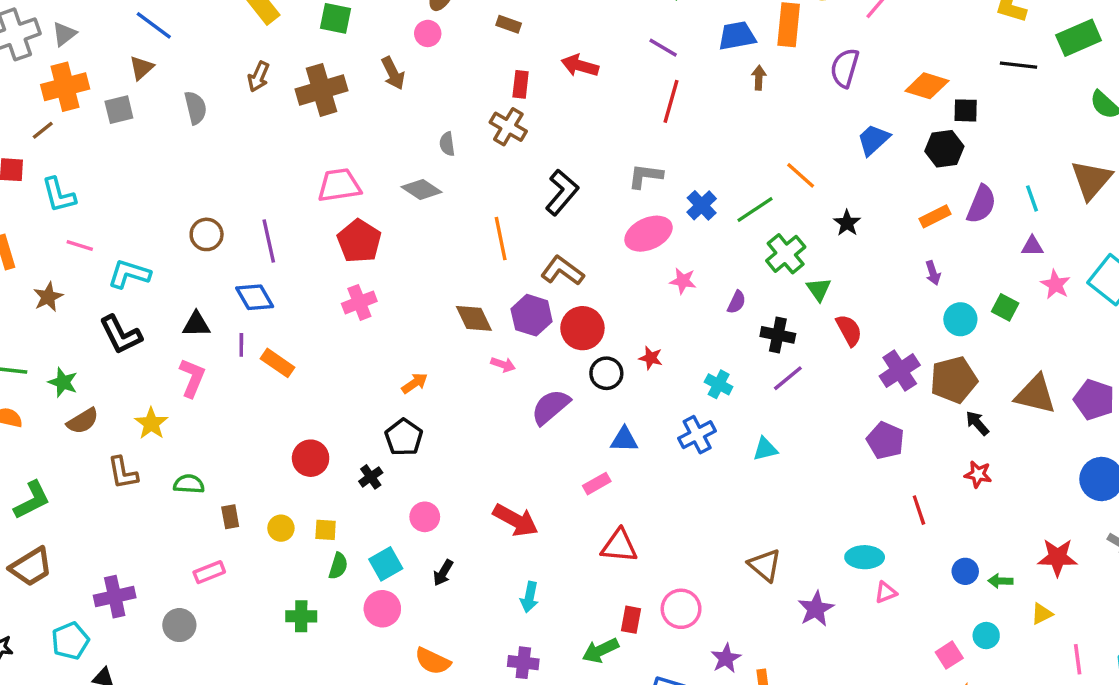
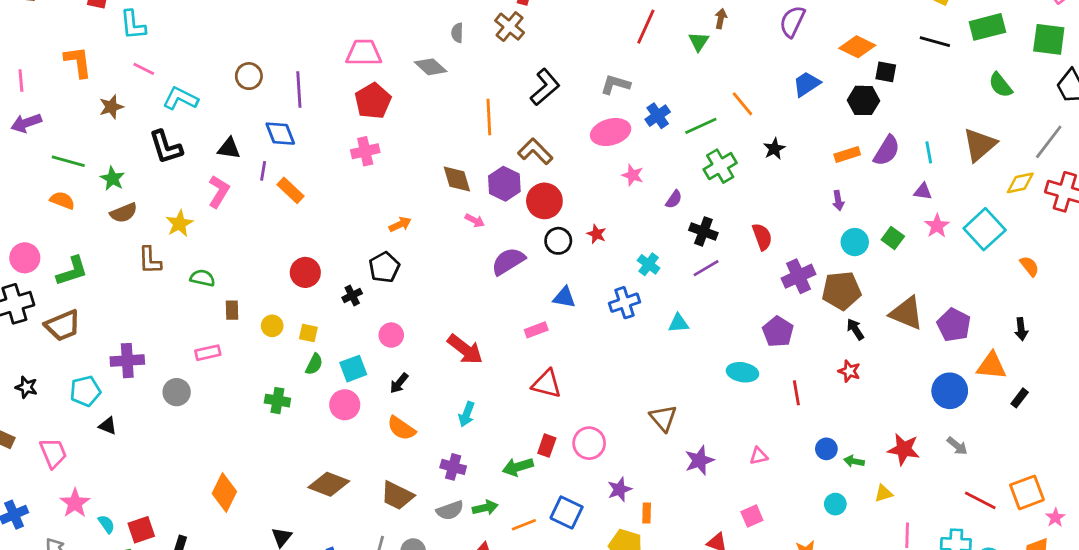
green triangle: (819, 289) -> (699, 42), moved
cyan ellipse: (865, 557) -> (742, 372), moved
pink square: (949, 655) -> (752, 516), moved
orange semicircle: (433, 661) -> (401, 428), moved

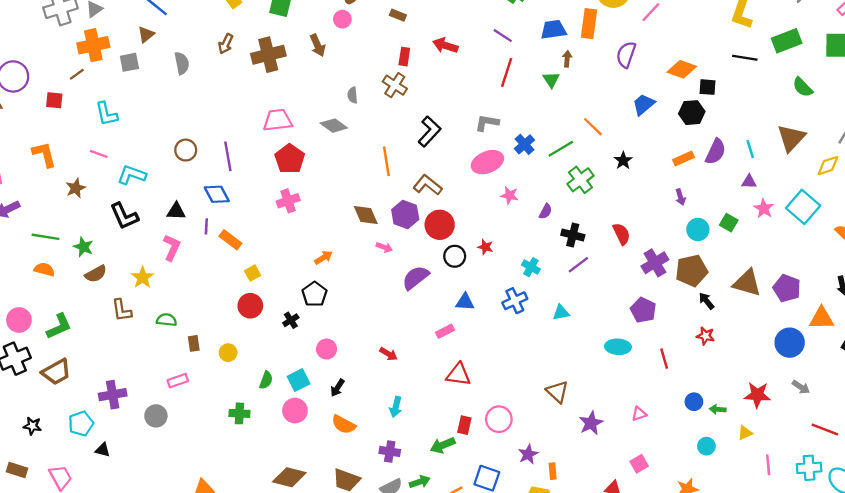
cyan L-shape: (133, 25) -> (106, 114), moved
yellow square: (308, 333) -> (253, 273), moved, turned -35
red arrow: (465, 349) -> (388, 354), size x0.6

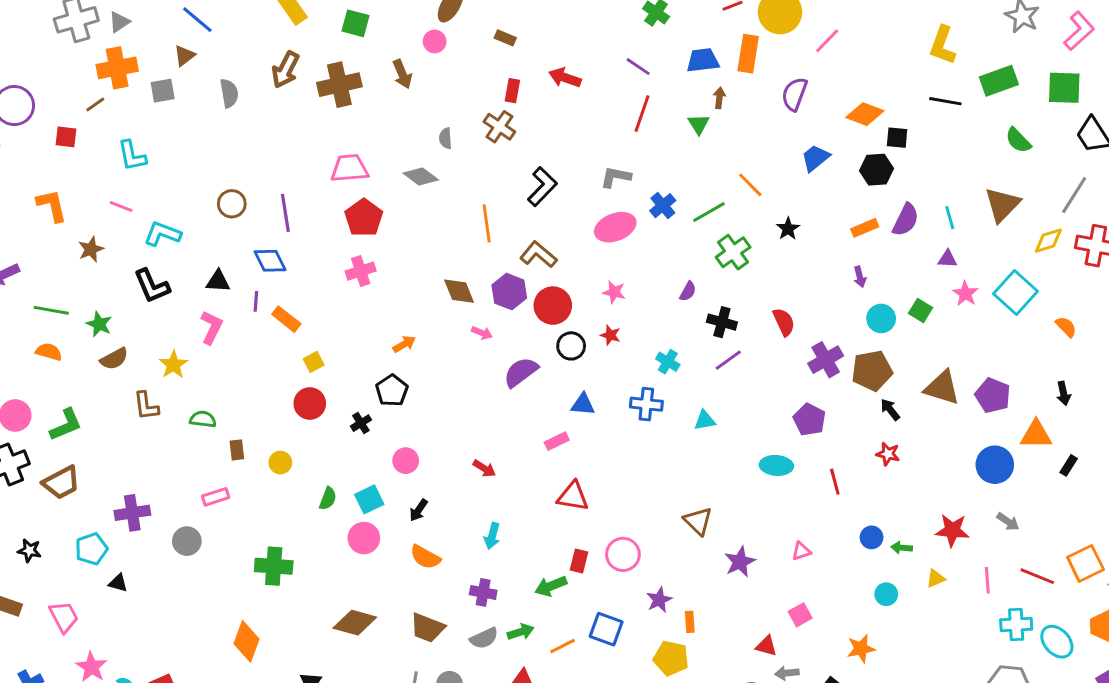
brown arrow: (226, 44) -> (285, 70), size x1.4
pink star: (510, 195) -> (614, 292), moved
blue cross: (515, 301) -> (646, 404), turned 30
green cross: (239, 413) -> (274, 566), moved, size x1.4
pink line: (768, 465) -> (987, 580), moved

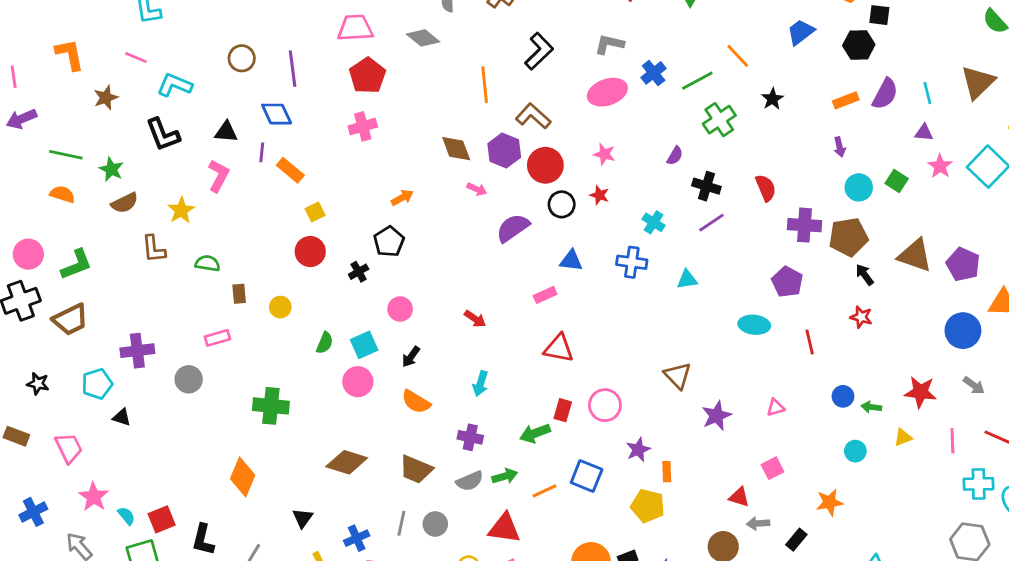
purple cross: (826, 360) -> (804, 225), turned 32

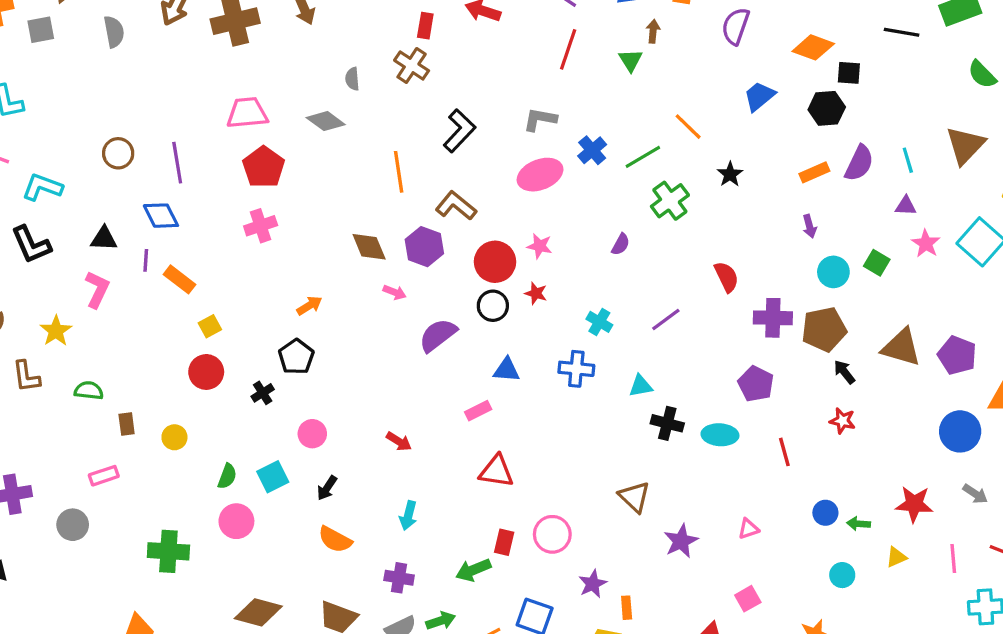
red circle: (545, 165) -> (495, 262), moved
black cross: (706, 186) -> (667, 423), moved
pink circle: (358, 382) -> (236, 521), moved

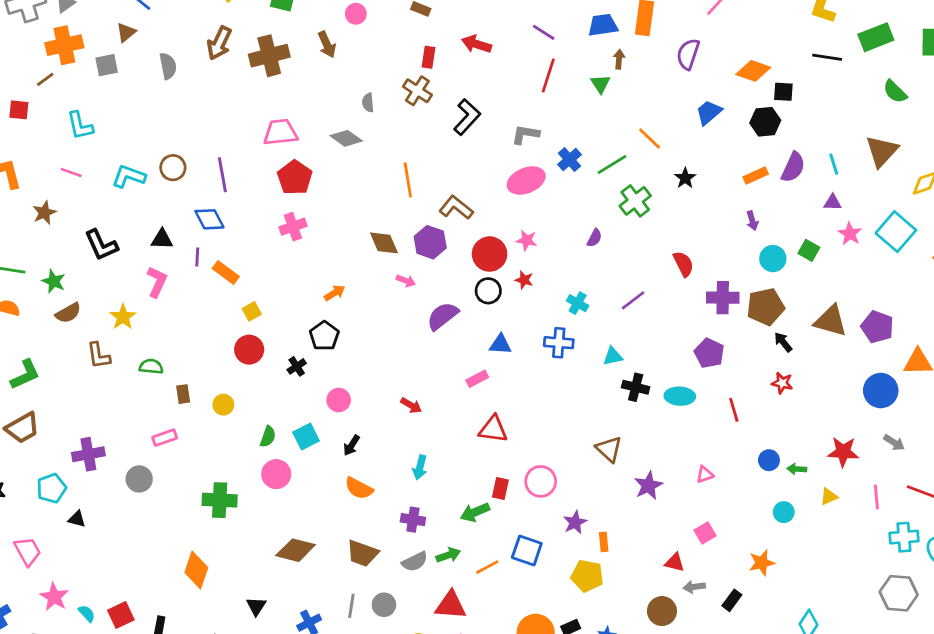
black L-shape: (459, 131) -> (467, 117), moved
cyan L-shape: (42, 187) -> (129, 176), moved

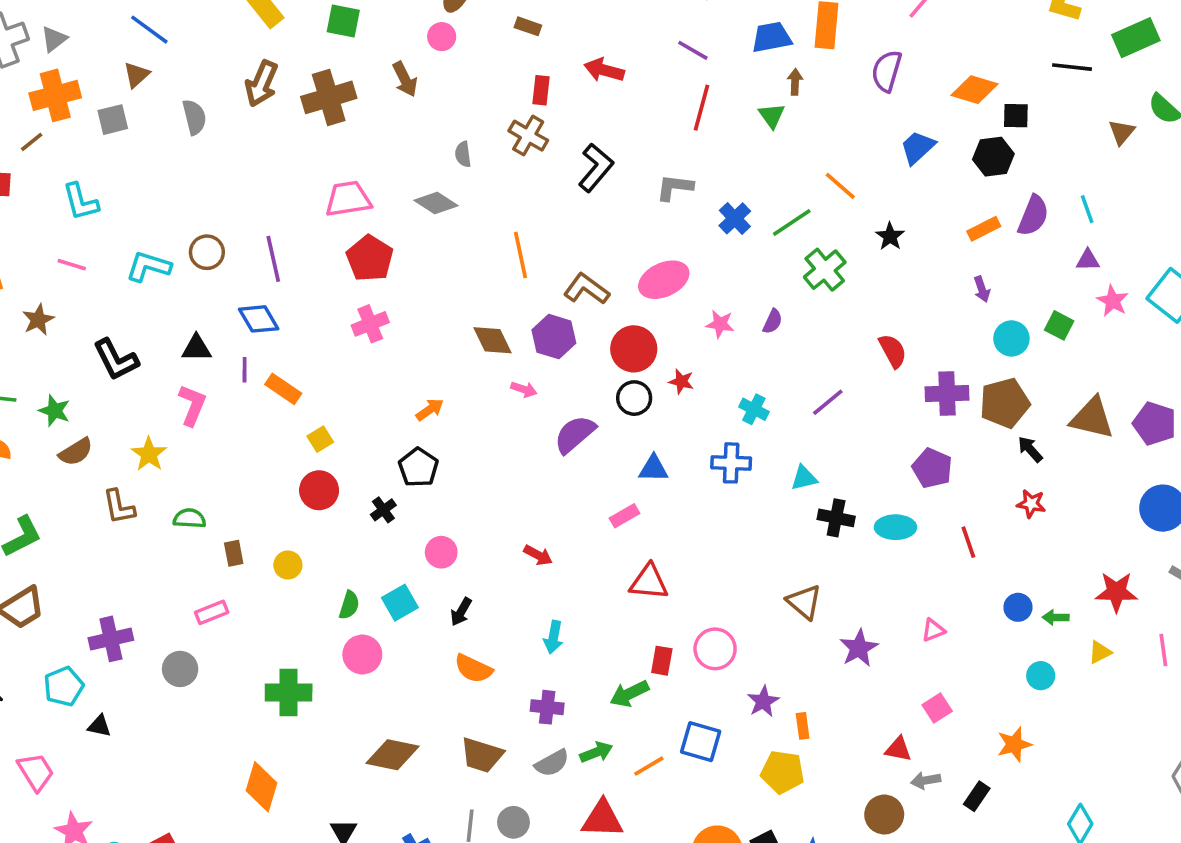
brown triangle: (882, 151) -> (1122, 132), moved, size x0.6
pink ellipse: (526, 181) -> (664, 280), moved
pink star: (527, 240) -> (720, 324), moved

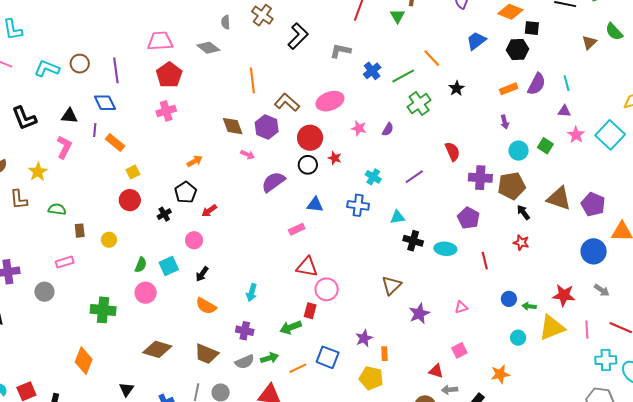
red arrow: (538, 555) -> (209, 211), moved, turned 112
brown triangle: (804, 602) -> (391, 285), turned 30
pink circle: (715, 649) -> (327, 289), moved
yellow triangle: (1100, 652) -> (552, 328), size x2.0

